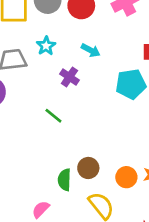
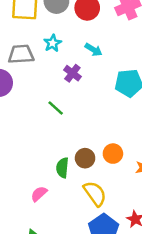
orange circle: (126, 177) -> (113, 154), moved

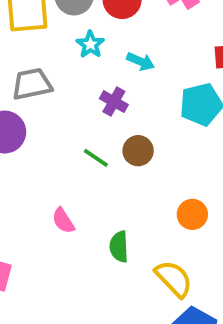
cyan star: (53, 43) -> (90, 44), moved
brown circle: (85, 158) -> (138, 151), moved
pink semicircle: (39, 194) -> (63, 221), moved, turned -72

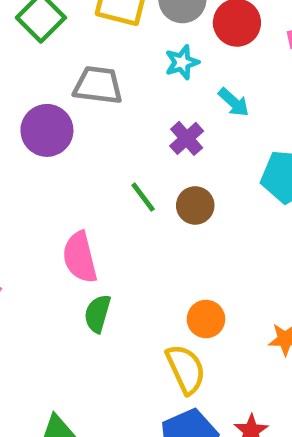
orange circle: (192, 214) -> (206, 319), moved
pink semicircle: (63, 221) -> (80, 257), size x1.5
green semicircle: (119, 247) -> (97, 314), moved

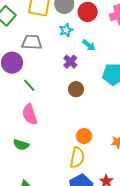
green line: (143, 197) -> (29, 85), moved
green semicircle: (97, 314) -> (21, 145), moved, turned -84
yellow semicircle: (186, 369) -> (77, 158), turned 40

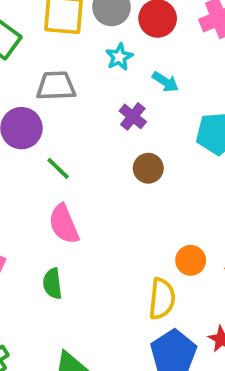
orange circle: (84, 136) -> (191, 260), moved
green semicircle: (21, 145) -> (52, 284), turned 70

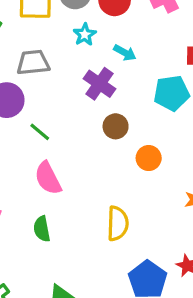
purple cross: (133, 116) -> (100, 84), size x1.4
orange circle: (191, 260) -> (149, 158), moved
yellow semicircle: (162, 299) -> (118, 223), moved

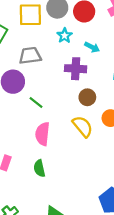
purple cross: (100, 84) -> (76, 69), turned -30
pink semicircle: (48, 178) -> (42, 134), turned 35
yellow semicircle: (118, 223) -> (83, 126), moved, turned -40

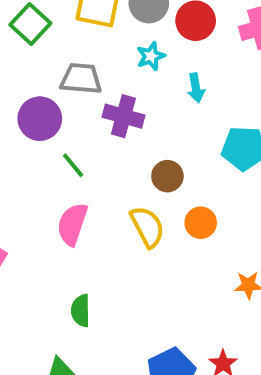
cyan arrow: (92, 47) -> (196, 88), turned 40
purple cross: (76, 69) -> (123, 116), moved
green semicircle: (39, 168) -> (81, 311), moved

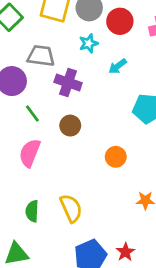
cyan arrow: (196, 88) -> (118, 66), turned 60
brown circle: (167, 176) -> (70, 126), moved
yellow semicircle: (147, 227) -> (71, 208), moved

